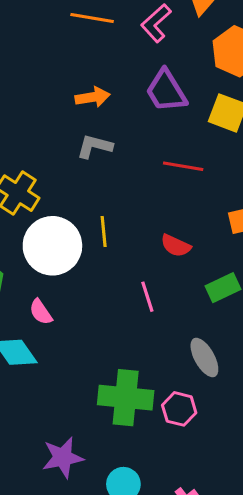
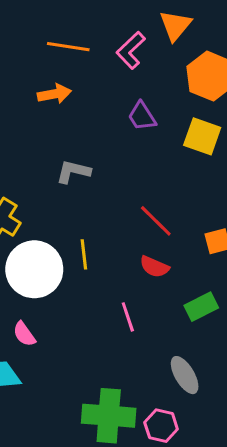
purple trapezoid: (166, 91) -> (142, 116), size x0.7
orange arrow: (93, 97) -> (54, 94), moved
red line: (183, 166) -> (156, 221), moved, turned 36

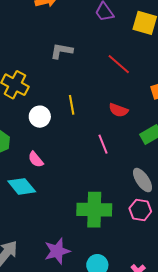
red line: (156, 221) -> (119, 64), moved
white circle: (34, 269) -> (40, 117), size x0.6
pink hexagon: (161, 426) -> (140, 210), moved

